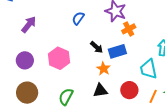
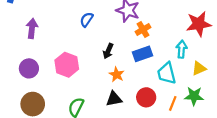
purple arrow: (29, 25) -> (32, 28), turned -30
black arrow: (97, 47) -> (108, 51), turned 72
blue rectangle: (117, 51) -> (143, 54), moved

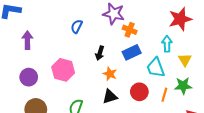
orange cross: (143, 29) -> (130, 30), turned -32
yellow triangle: (199, 68) -> (185, 60), turned -32

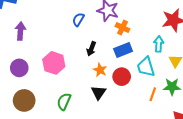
blue semicircle: (77, 26) -> (78, 19), moved
red circle: (139, 92) -> (122, 77), moved
black triangle: (110, 97) -> (99, 93), turned -42

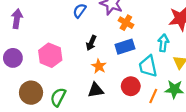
red circle: (122, 77) -> (131, 86), moved
black triangle: (99, 93) -> (96, 90), turned 42
brown circle: (24, 100) -> (31, 93), moved

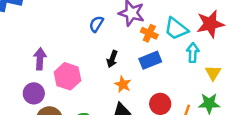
purple arrow: (17, 19) -> (40, 59), moved
purple circle: (13, 58) -> (34, 93), moved
cyan trapezoid: (148, 66) -> (176, 29), moved, turned -35

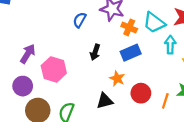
purple arrow: (40, 59) -> (28, 54), turned 30
orange star: (123, 84) -> (117, 78), moved

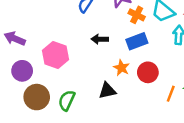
black arrow: (95, 52) -> (100, 39), turned 70
purple arrow: (28, 54) -> (15, 39), moved, turned -102
red circle: (141, 93) -> (148, 72), moved

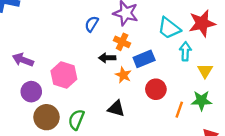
orange cross: (137, 15) -> (122, 42), moved
orange star: (121, 68) -> (123, 75), moved
black triangle: (107, 91) -> (116, 109), turned 30

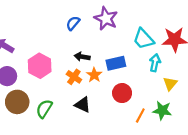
orange cross: (122, 42) -> (74, 77), moved

